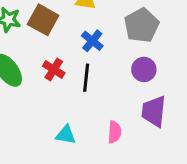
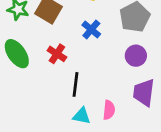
black line: (86, 78) -> (75, 84), moved
cyan triangle: (66, 135) -> (82, 116), moved

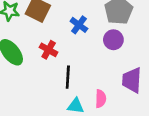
purple circle: (136, 56) -> (113, 40), moved

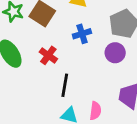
blue cross: (79, 25) -> (82, 34), turned 30

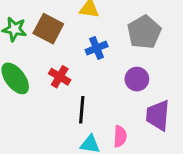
purple circle: (115, 53) -> (137, 79), moved

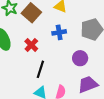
purple trapezoid: (158, 115) -> (88, 84), turned 50

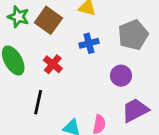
black line: (40, 69) -> (38, 102), moved

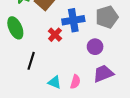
blue cross: (89, 43) -> (73, 20), size x1.5
red cross: (53, 64) -> (55, 35), moved

